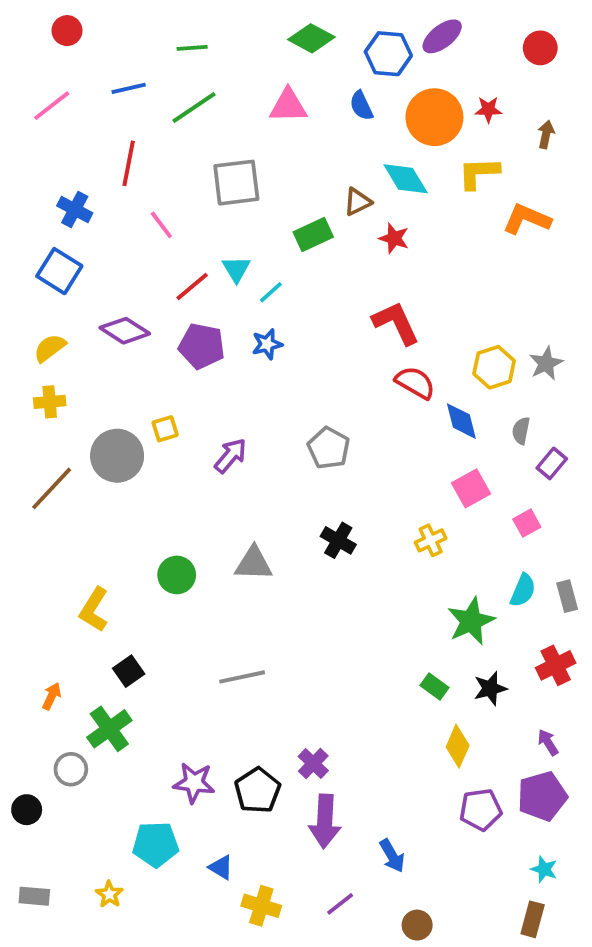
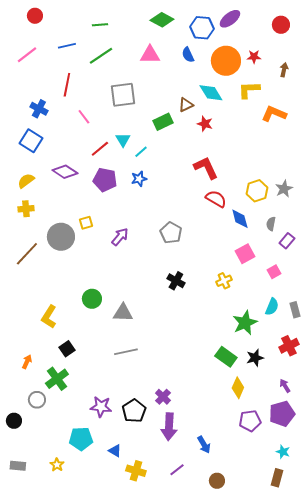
gray triangle: (254, 563) -> (123, 313), moved
green rectangle: (434, 687) -> (226, 357), size x1.5

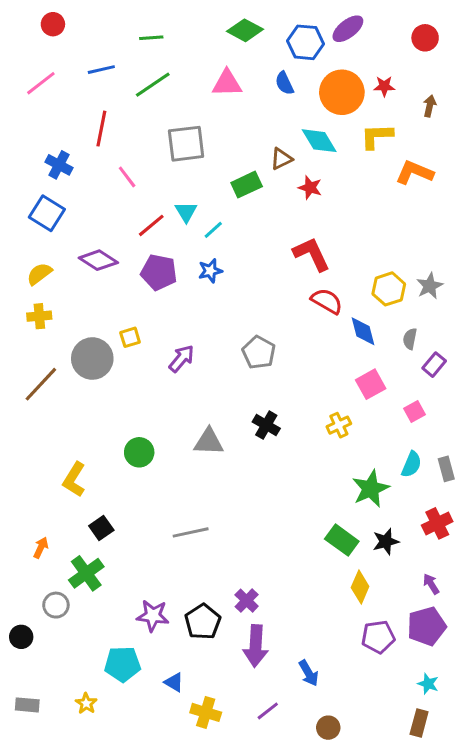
gray triangle: (123, 313) -> (209, 442), moved

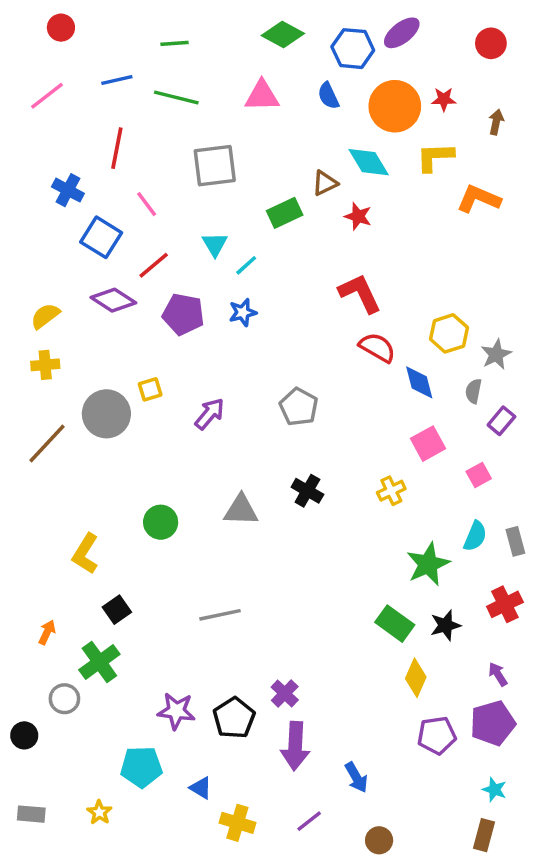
green line: (153, 85) -> (176, 97), turned 48
blue square: (47, 213) -> (101, 237), moved
red line: (151, 225) -> (154, 265), moved
gray star: (430, 286) -> (496, 354), moved

